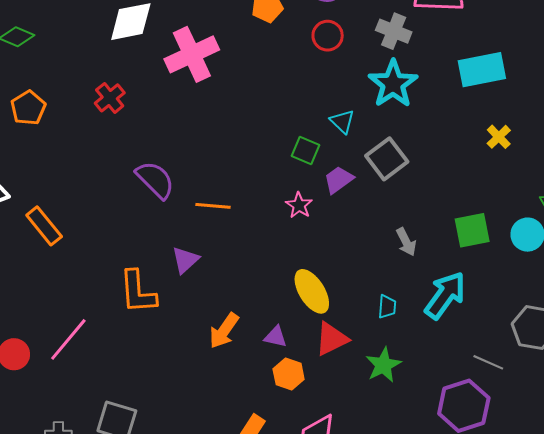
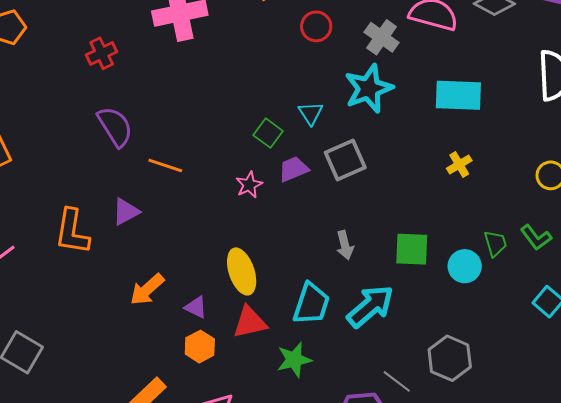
red cross: (110, 98) -> (102, 53), moved
cyan trapezoid: (387, 307) -> (311, 304), size x1.8

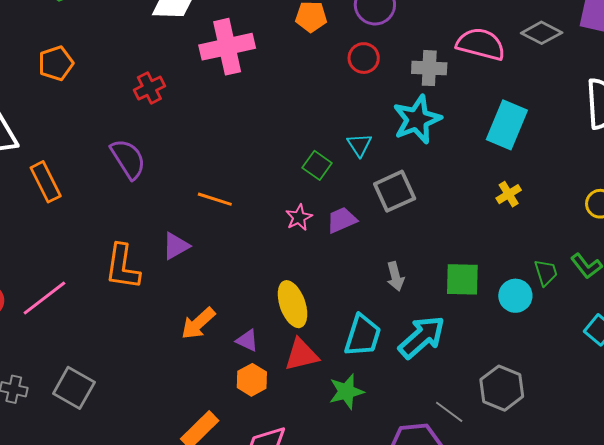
gray cross: (382, 37) -> (429, 68), turned -32
cyan rectangle: (458, 95) -> (507, 125), turned -69
purple semicircle: (115, 127) -> (128, 159), moved
purple trapezoid: (293, 169) -> (342, 220), moved

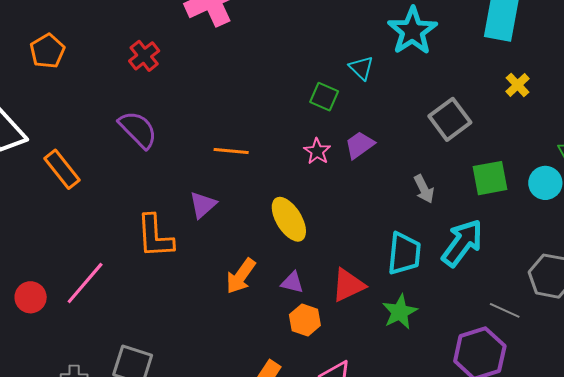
gray square: (395, 191) -> (450, 119), moved
yellow ellipse: (293, 304) -> (289, 219), moved

